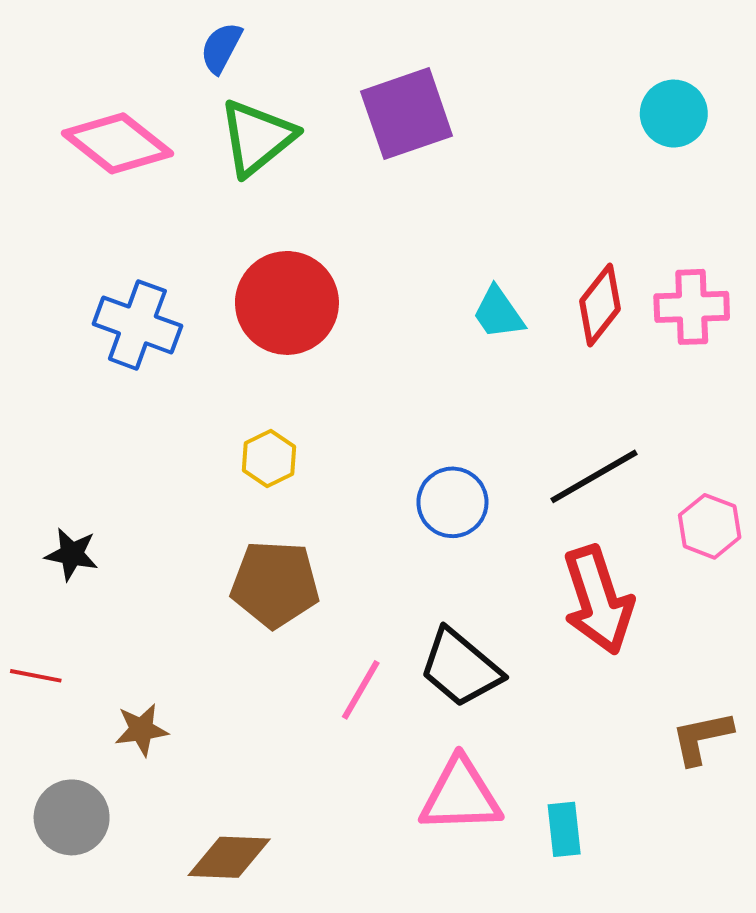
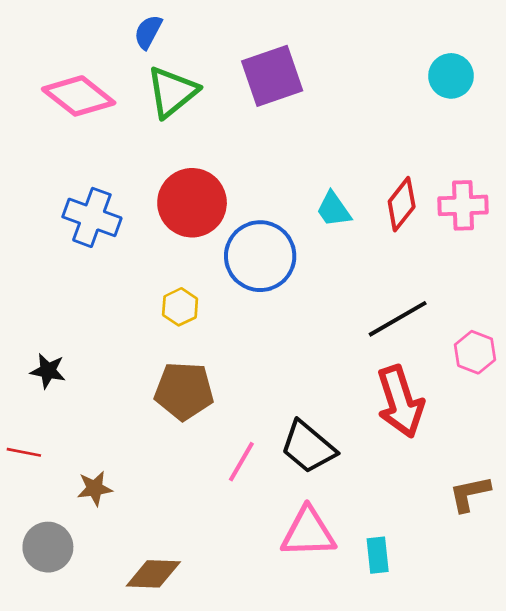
blue circle: (452, 502) -> (260, 256), moved, size x1.5

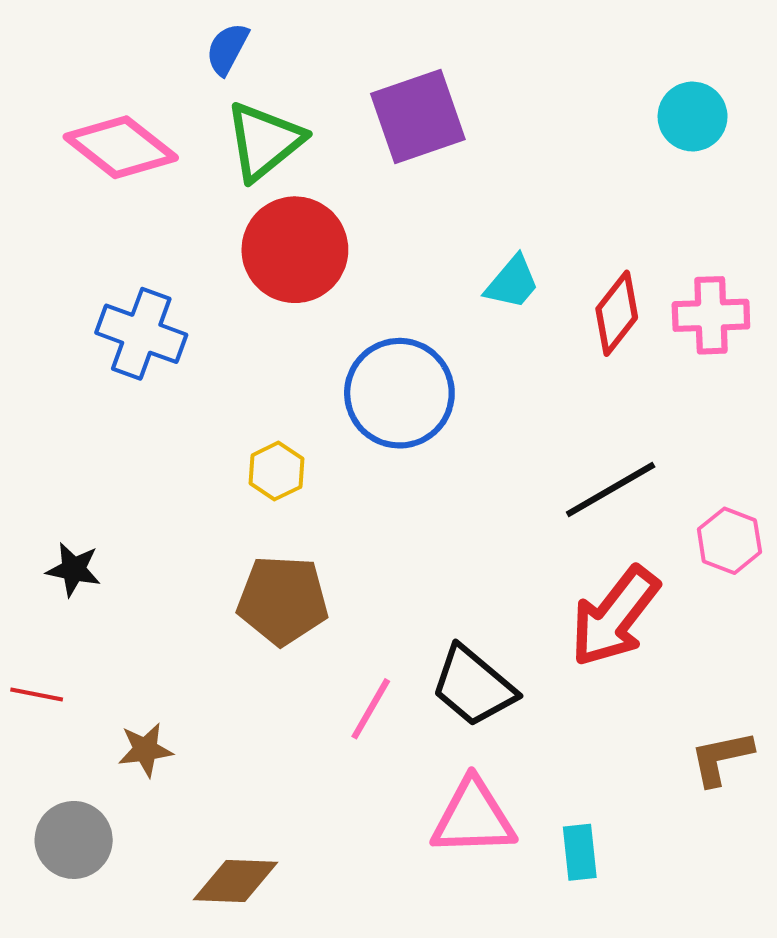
red circle: (192, 203) -> (295, 250), moved
cyan trapezoid: (334, 209) -> (512, 283), moved, turned -105
red arrow: (400, 402) -> (615, 617), turned 56

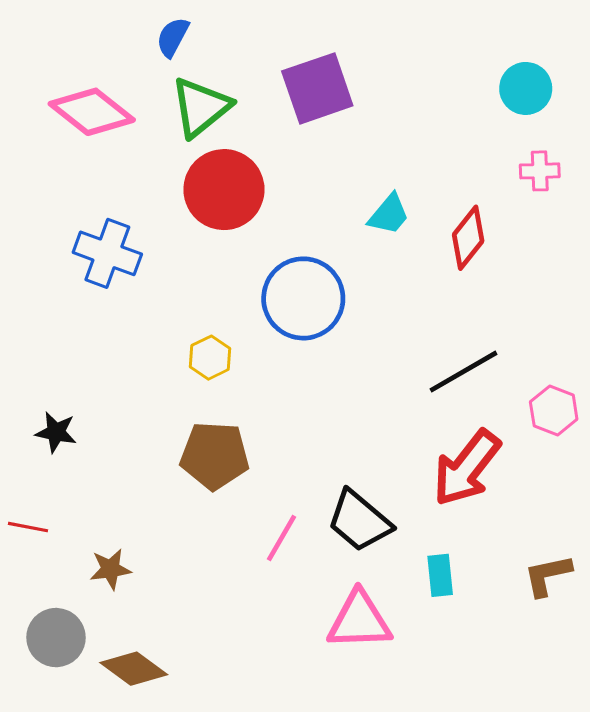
pink cross: (711, 315) -> (540, 171), moved, size x0.7
cyan rectangle: (580, 852) -> (440, 575), moved
brown diamond: (235, 881) -> (134, 669), moved, turned 34

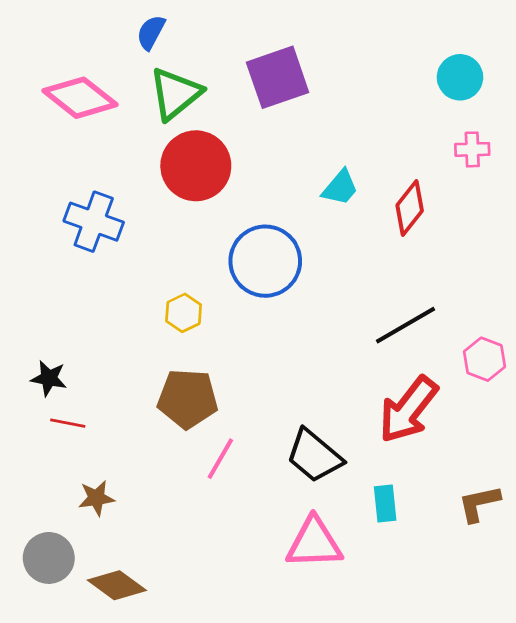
red line: (28, 527) -> (68, 423), moved
pink line: (282, 538) -> (220, 459), moved

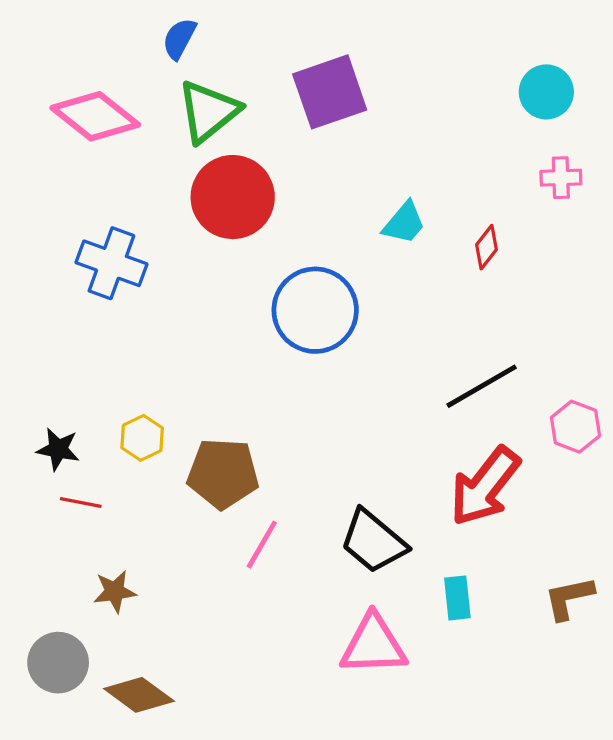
red diamond: (410, 208) -> (486, 247), size x0.7
yellow hexagon: (184, 313) -> (142, 438), moved

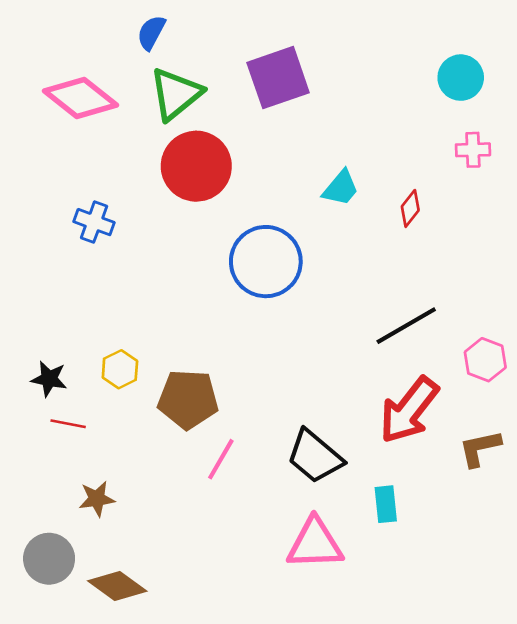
blue cross: (111, 263) -> (94, 222), size x0.7
brown L-shape: (569, 598) -> (480, 448), moved

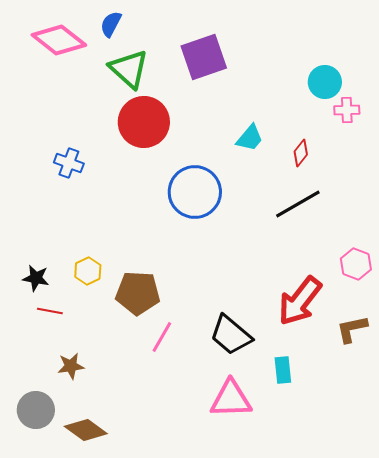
cyan circle: (461, 78) -> (325, 82), moved
green triangle: (176, 94) -> (129, 69), turned -39
pink diamond: (80, 98) -> (59, 40), moved
black line: (406, 326) -> (298, 204), moved

